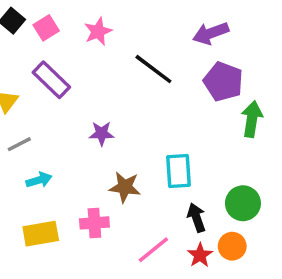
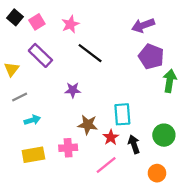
black line: (153, 69) -> (90, 53), moved
orange circle: (232, 246) -> (157, 173), moved
red star: (200, 255) -> (111, 137), moved

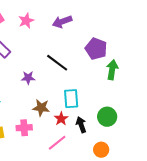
purple arrow: (143, 25) -> (62, 22), moved
black line: (90, 53) -> (57, 63), moved

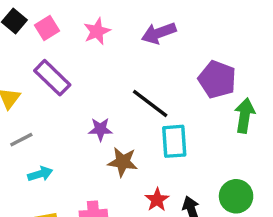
cyan rectangle: (71, 99) -> (174, 141), moved
brown star: (41, 108) -> (123, 162), moved

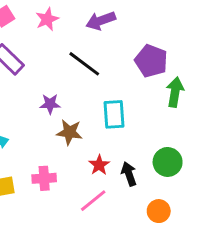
black line: (150, 104) -> (84, 64), moved

